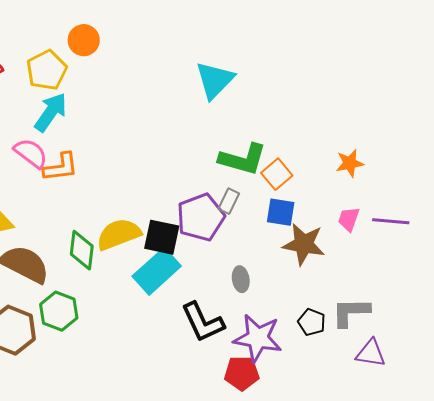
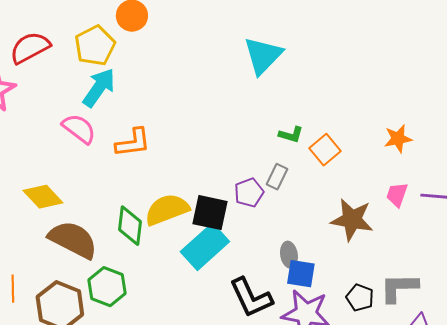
green L-shape: (243, 159) -> (291, 135), size x0.5
orange L-shape: (61, 167) -> (133, 143), moved
blue square: (281, 212) -> (301, 274), moved
purple pentagon: (201, 217) -> (249, 193), size x0.6

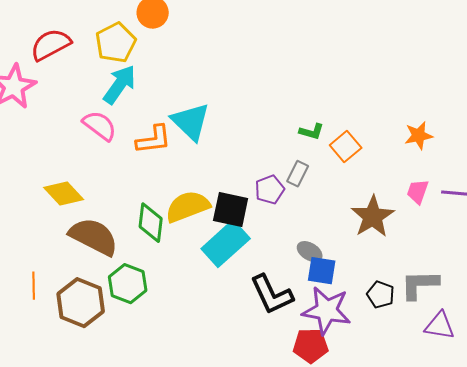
cyan triangle: (263, 56) -> (191, 122), moved, turned -30
brown star: (352, 220) -> (373, 217), turned 30
gray ellipse: (289, 255) -> (310, 252), turned -50

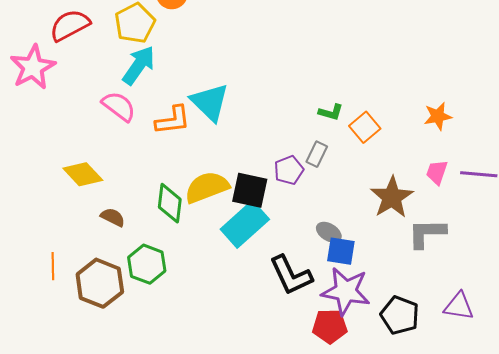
brown semicircle: (94, 237) -> (113, 217), size x0.5
gray L-shape: (420, 285) -> (427, 233), moved
black pentagon: (381, 295) -> (400, 315), moved, size x1.4

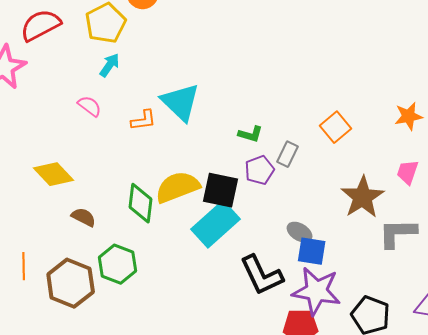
cyan arrow: (139, 65) -> (110, 65), size x0.6
pink semicircle: (119, 106) -> (90, 106), size x0.7
green L-shape: (331, 112) -> (251, 134), moved
orange L-shape: (173, 120) -> (144, 120), size x0.7

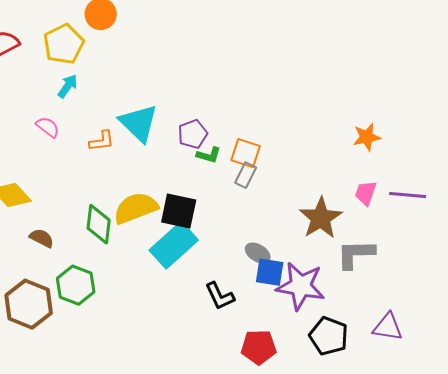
orange square: (336, 127) -> (246, 153), moved, turned -32
purple pentagon: (260, 170) -> (193, 134), moved
black L-shape: (262, 275) -> (220, 296), size x0.7
purple star: (317, 291) -> (301, 286), moved

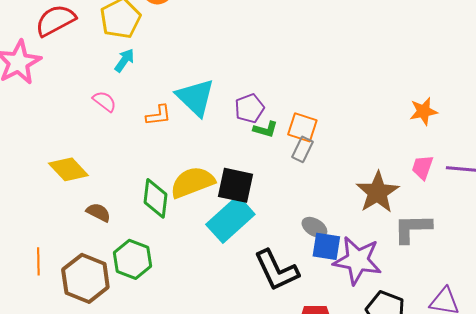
black L-shape: (220, 296) -> (276, 270), size x1.5

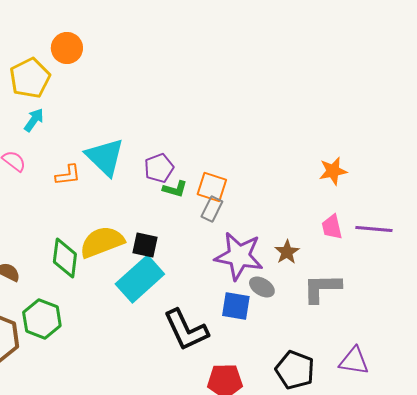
pink trapezoid: (422, 167) -> (332, 227), turned -32
black square: (235, 185) -> (145, 245), size x0.7
brown star: (377, 192) -> (287, 252), size x0.6
gray ellipse: (314, 227) -> (262, 287), moved
purple star: (357, 260) -> (239, 256), moved

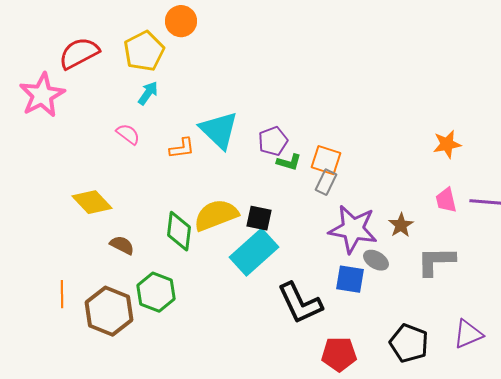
purple triangle: (354, 361) -> (468, 334), turned -32

